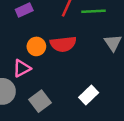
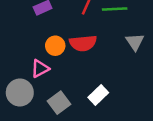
white rectangle: (89, 95) -> (98, 95), moved

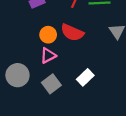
red semicircle: (83, 43) -> (72, 33), turned 30
pink triangle: (40, 68) -> (48, 55), moved

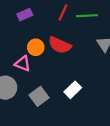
pink triangle: (48, 55) -> (23, 64), moved, turned 49

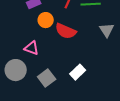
orange circle: (36, 47) -> (46, 20), moved

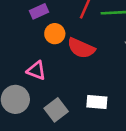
white rectangle: (78, 72) -> (97, 102), turned 49

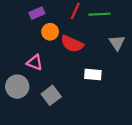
white rectangle: (97, 102) -> (93, 75), moved

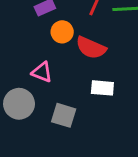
white rectangle: (93, 75) -> (102, 88), moved
gray square: (51, 95) -> (64, 115), turned -36

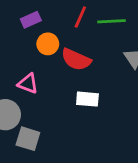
gray square: (64, 115) -> (28, 139), moved

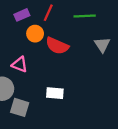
red line: (80, 17) -> (48, 13), moved
white rectangle: (87, 99) -> (55, 93), moved

